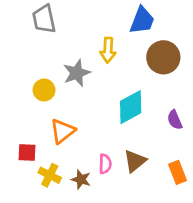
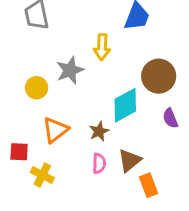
brown circle: (163, 57) -> (159, 76), moved
orange rectangle: (178, 172) -> (149, 185), moved
brown star: (81, 179) -> (99, 131), moved, turned 30

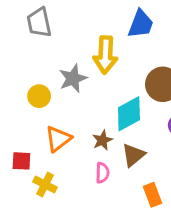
yellow arrow: (102, 47) -> (105, 55), size x1.4
brown triangle: (130, 160) -> (133, 155), moved

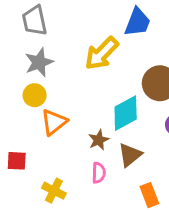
yellow arrow: (105, 55) -> (102, 53), turned 42
gray star: (73, 78) -> (39, 62), moved
orange triangle: (58, 139) -> (54, 122), moved
yellow cross: (45, 184) -> (54, 191), moved

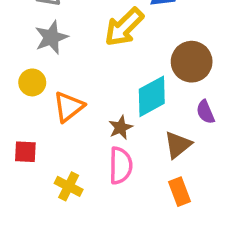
yellow circle: (35, 95) -> (32, 82), moved
brown triangle: (130, 155) -> (178, 145), moved
pink semicircle: (99, 173) -> (121, 166), size x1.5

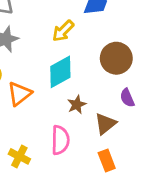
yellow arrow: (124, 27) -> (63, 31), size x0.7
cyan diamond: (152, 96) -> (60, 72), moved
brown star: (121, 127) -> (77, 105), moved

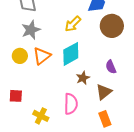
brown circle: (116, 58) -> (112, 26), moved
orange triangle: (19, 94) -> (42, 56), moved
purple semicircle: (127, 98) -> (111, 67), moved

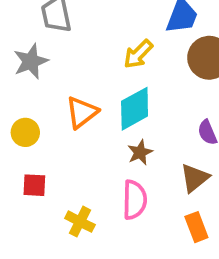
gray star: (31, 30) -> (31, 61), moved
yellow circle: (20, 56) -> (25, 132), moved
brown star: (83, 78) -> (140, 152), moved

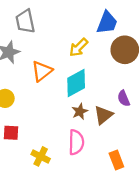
orange triangle: (82, 112) -> (42, 71), moved
brown triangle: (195, 178) -> (103, 115), moved

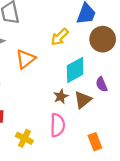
cyan diamond: (76, 83) -> (75, 70), moved

